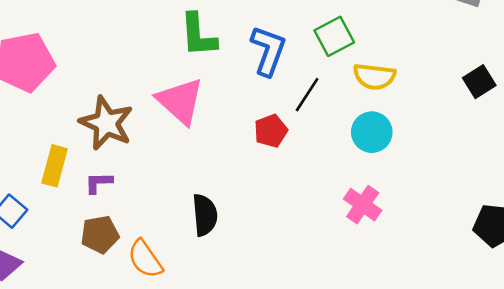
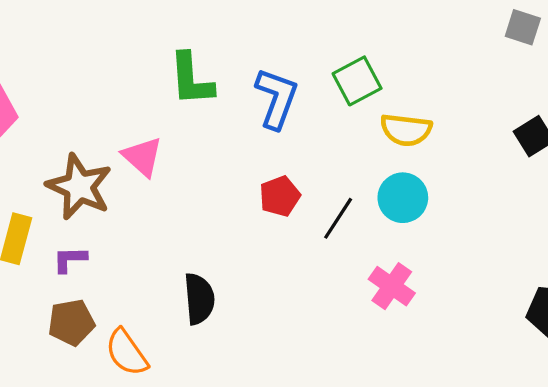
black line: (307, 95) -> (338, 218), moved
pink triangle: (180, 101) -> (142, 157), moved, size x0.7

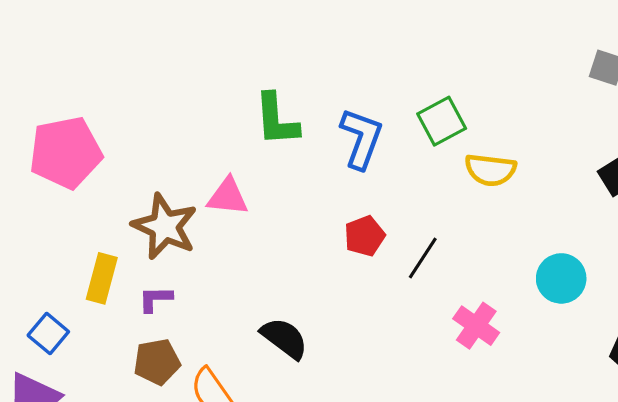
pink triangle: (142, 157) -> (228, 197), turned -36
cyan circle: (403, 198) -> (561, 278), moved
black semicircle: (199, 299) -> (284, 338), turned -48

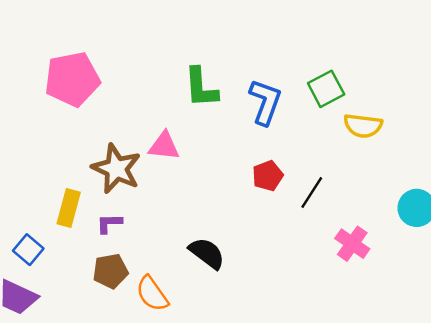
pink pentagon: (66, 153) -> (72, 79), moved

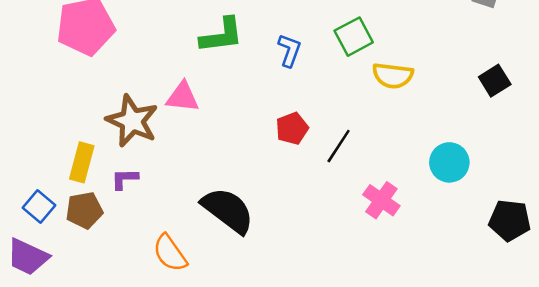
green L-shape: (201, 88) -> (222, 35), turned -93
blue L-shape: (265, 102) -> (289, 50), size x0.7
black semicircle: (207, 253) -> (228, 210), size x1.4
brown pentagon: (110, 271) -> (84, 210), moved

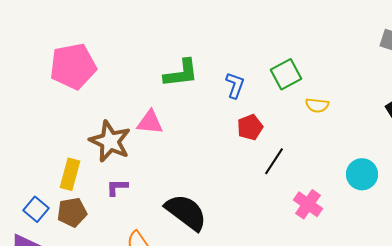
yellow semicircle: (393, 76) -> (317, 105), size x0.7
red pentagon: (292, 128) -> (250, 127), moved
purple L-shape: (125, 179) -> (117, 187), moved

